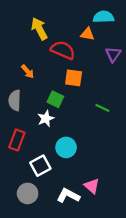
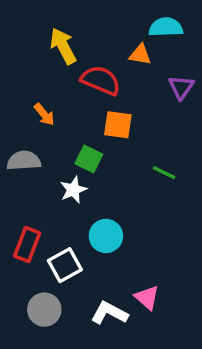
gray semicircle: (15, 100) -> (24, 161), turned 84
red rectangle: (17, 140) -> (27, 245), moved

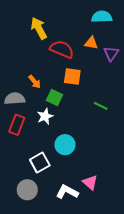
orange triangle: (140, 55) -> (91, 43), moved
orange arrow: (44, 114) -> (35, 82), moved
red rectangle: (27, 245) -> (17, 125), moved

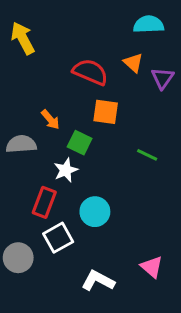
yellow arrow: (39, 28) -> (23, 38), moved
orange triangle: (91, 43) -> (133, 63), turned 32
red rectangle: (17, 125) -> (44, 202), moved
pink triangle: (90, 182) -> (152, 267), moved
gray circle: (27, 190) -> (18, 258), moved

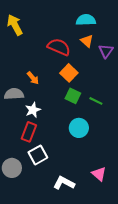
cyan semicircle: (149, 24) -> (86, 20), moved
orange square: (106, 112) -> (69, 73), turned 36
green square: (80, 143) -> (73, 96), moved
white star: (66, 170) -> (33, 110), moved
cyan circle: (95, 212) -> (79, 128), moved

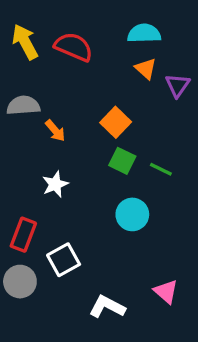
red semicircle: (59, 47) -> (74, 47), moved
gray semicircle: (14, 94) -> (23, 105), moved
red rectangle: (29, 132) -> (23, 235), moved

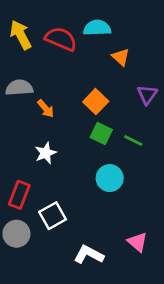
cyan semicircle: (144, 33) -> (97, 28), moved
purple triangle: (178, 85) -> (147, 95), moved

